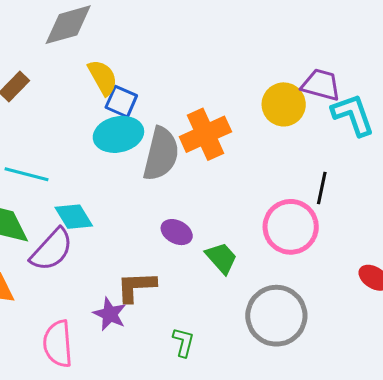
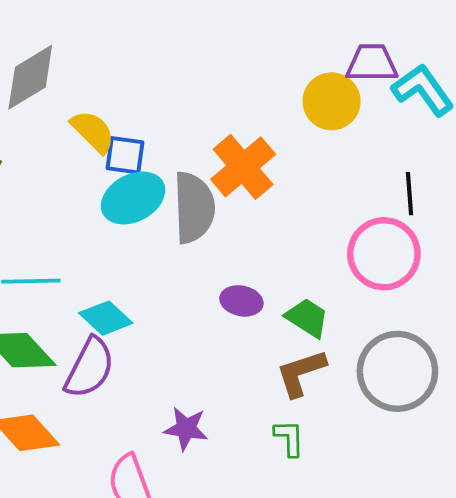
brown L-shape: (136, 287) -> (301, 373), moved

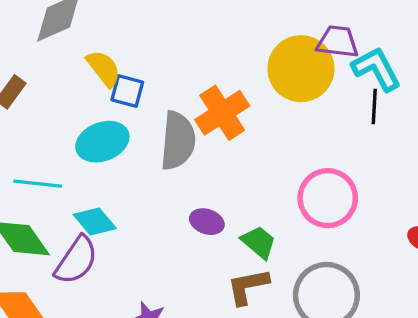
yellow circle: (332, 101) -> (301, 69), size x1.4
black line: (409, 194) -> (374, 107), moved
cyan ellipse: (133, 198) -> (102, 142), moved

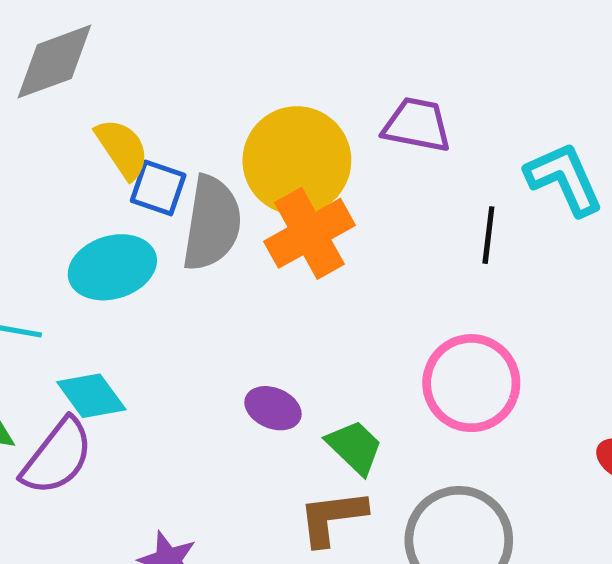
purple trapezoid: (338, 42) -> (417, 125), moved
yellow circle: (301, 69) -> (297, 161), moved
black line: (374, 107) -> (488, 235), moved
gray semicircle: (178, 141) -> (212, 223), moved

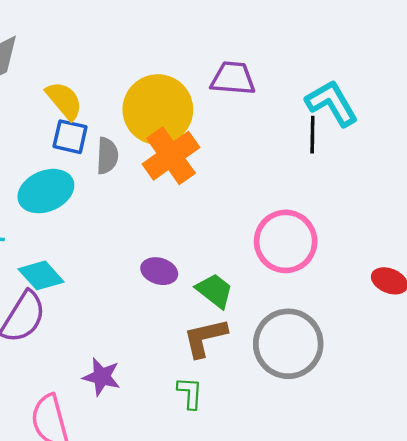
yellow semicircle: (122, 149) -> (64, 100), moved
gray semicircle: (212, 223) -> (107, 156), size x0.6
black line: (488, 235) -> (312, 135), moved

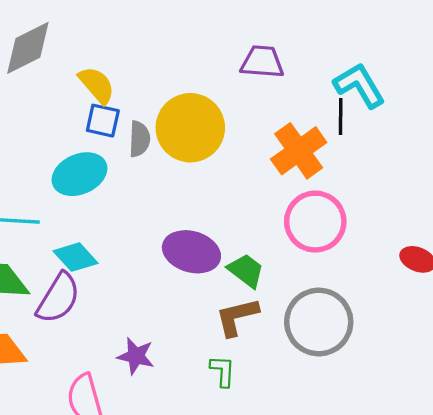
yellow circle: (158, 110) -> (190, 128), moved
orange cross: (171, 156) -> (299, 151), moved
purple ellipse: (159, 271) -> (191, 252), size x1.6

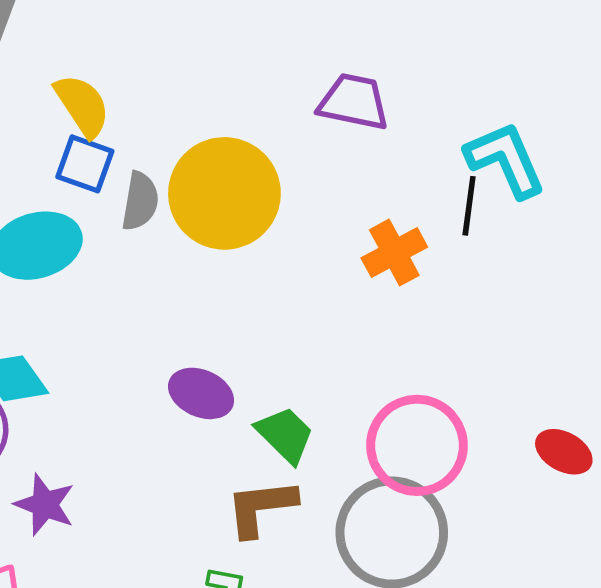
orange cross: (299, 151) -> (394, 253), size x0.7
pink circle: (315, 222) -> (417, 445), moved
purple ellipse: (191, 252) -> (201, 393), size x0.7
purple star: (136, 356) -> (45, 505), moved

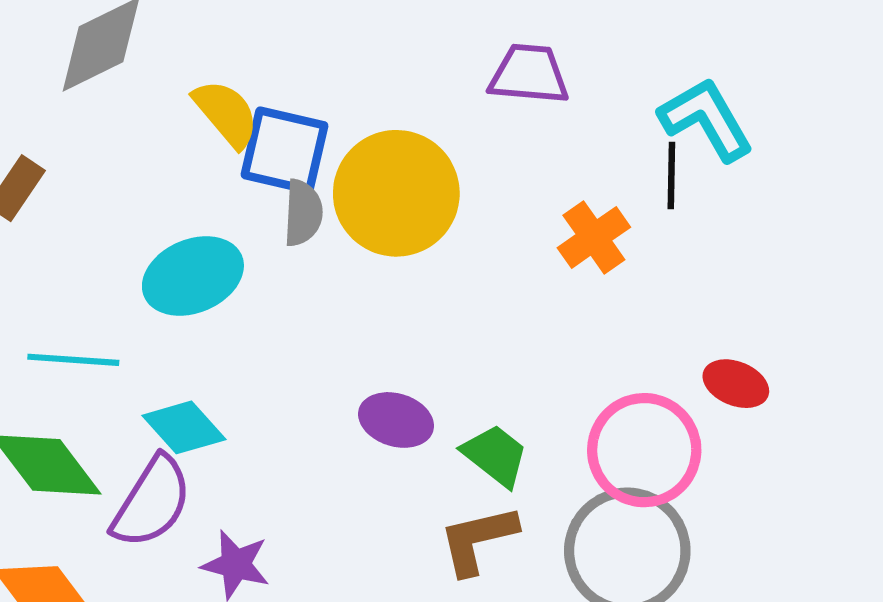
blue square: (85, 164) -> (285, 150), moved, size x1.4
red ellipse: (564, 452) -> (736, 384), moved

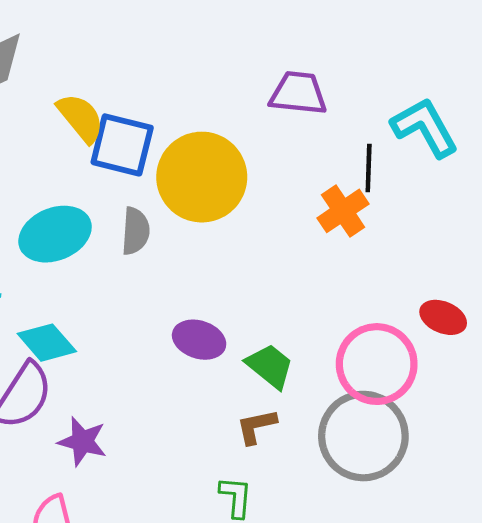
black line: (671, 176) -> (369, 168), moved
gray semicircle: (303, 213) -> (135, 231), moved
brown L-shape: (478, 540) -> (256, 426), size x0.7

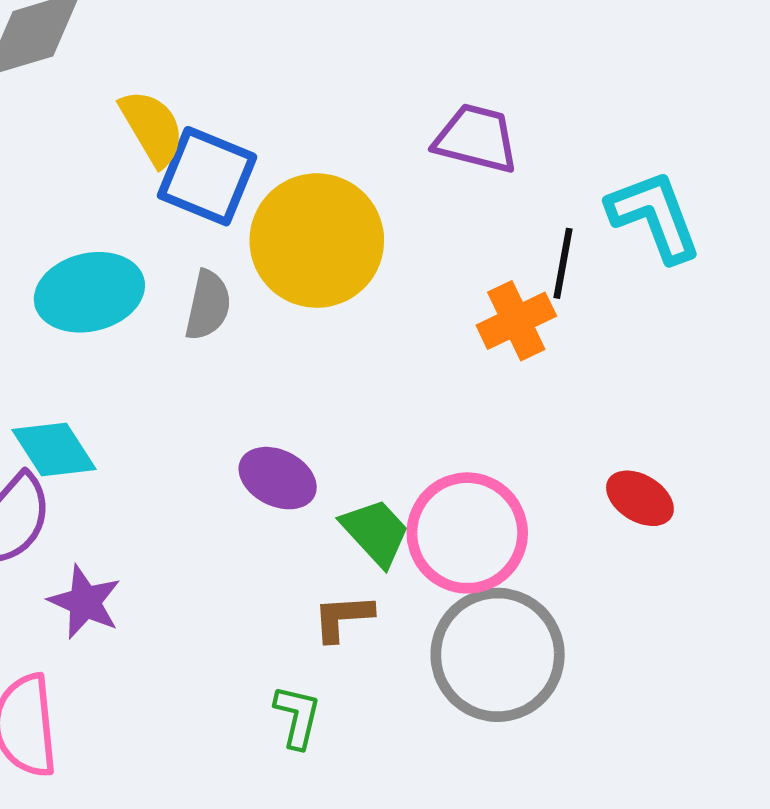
pink circle: (377, 364) -> (467, 533), moved

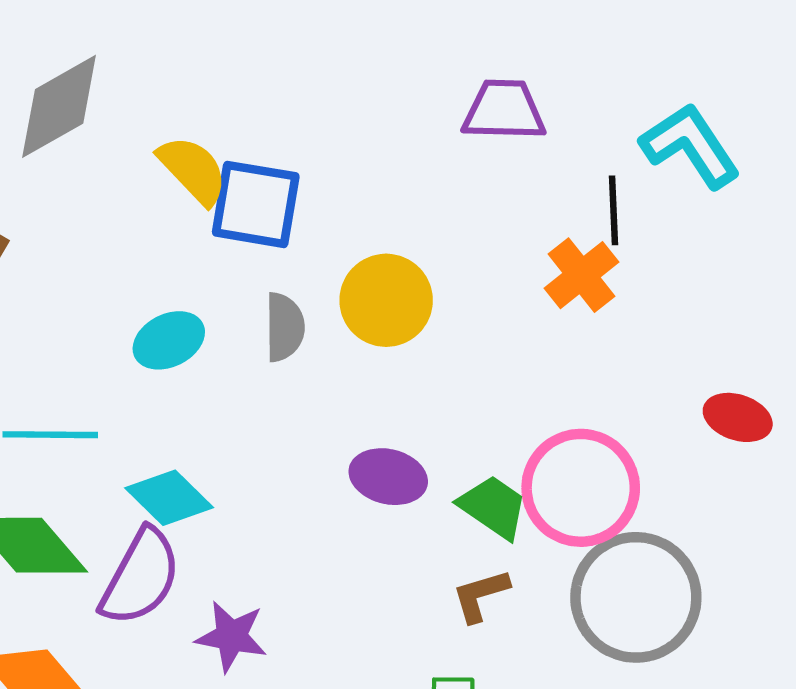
yellow circle: (317, 241) -> (386, 300), moved, size x0.7
cyan ellipse: (89, 292) -> (169, 340), size x0.7

